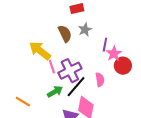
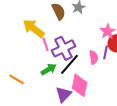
purple line: (105, 45) -> (106, 52), moved

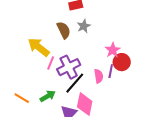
pink line: (46, 44) -> (51, 63), turned 40
green arrow: (49, 69) -> (48, 96), moved

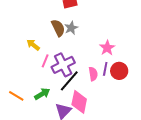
gray star: (84, 26) -> (71, 28), moved
yellow arrow: (39, 47) -> (33, 45), size x0.6
red circle: (122, 62) -> (119, 71), moved

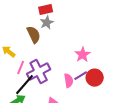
gray star: (71, 28) -> (47, 23), moved
purple line: (105, 69) -> (81, 76), turned 48
black line: (69, 81) -> (25, 85), moved

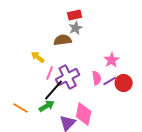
brown semicircle: (34, 35) -> (63, 40), turned -72
pink semicircle: (69, 81) -> (97, 78), moved

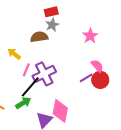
pink star: (112, 60) -> (90, 36), moved
pink semicircle: (97, 78) -> (97, 66), moved, turned -32

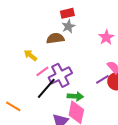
pink line: (26, 70) -> (42, 71), turned 32
green arrow: (23, 103) -> (75, 96), moved, turned 35

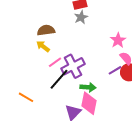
pink star: (106, 37) -> (118, 40), moved
brown semicircle: (55, 38) -> (46, 30), moved

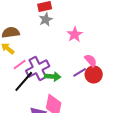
pink star: (118, 40) -> (75, 34), moved
green arrow: (88, 87) -> (53, 76), moved

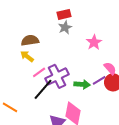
green arrow: (53, 76) -> (82, 84), moved

